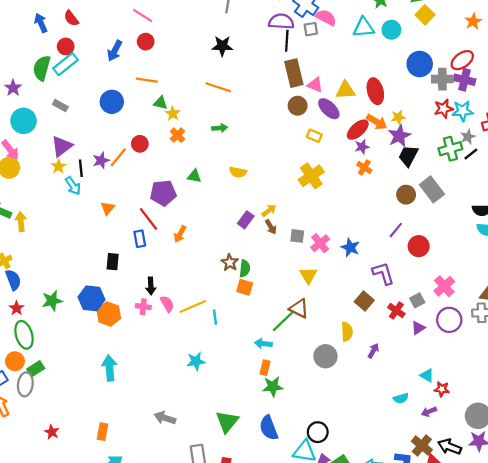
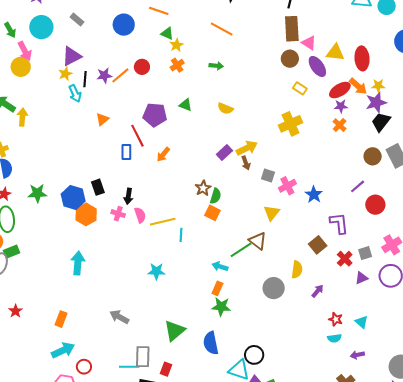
yellow arrow: (269, 211) -> (247, 148), size x1.5
black rectangle: (113, 262) -> (98, 187), moved, turned -35
red star: (442, 389) -> (336, 319), moved

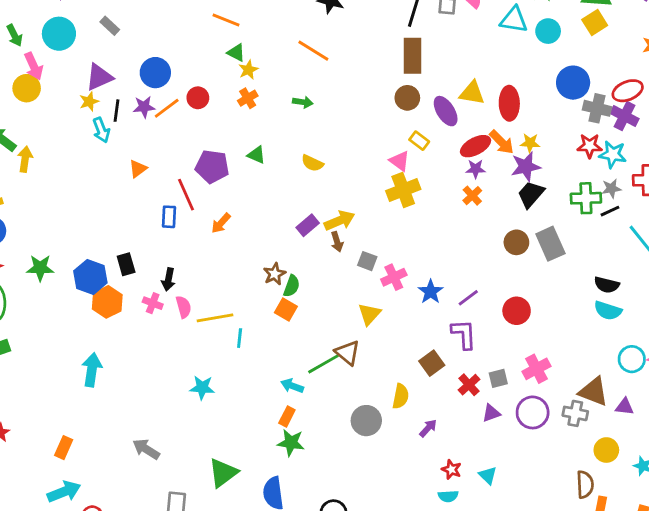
blue circle: (124, 25) -> (155, 73), moved
pink triangle: (309, 43) -> (400, 161), moved
purple line: (358, 186) -> (468, 298), moved

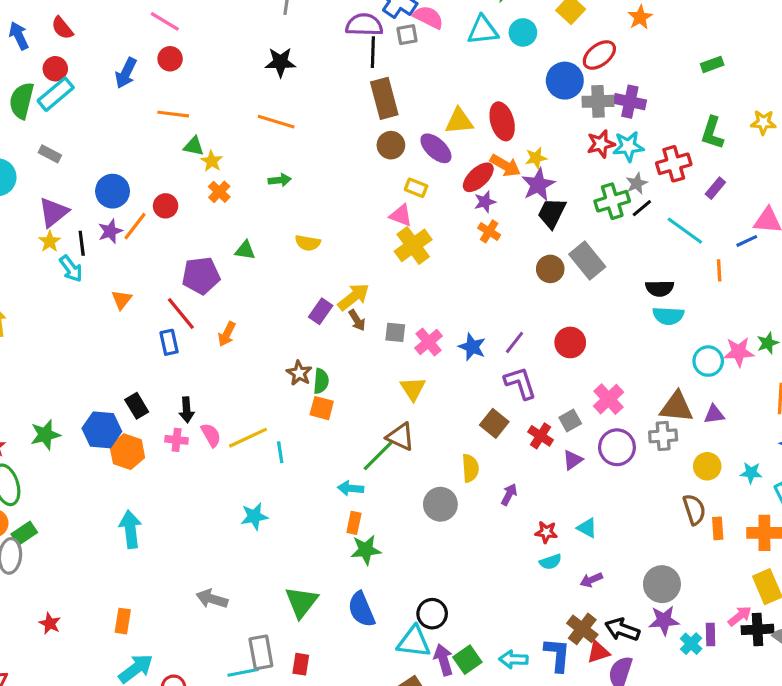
red ellipse: (628, 91) -> (599, 55), moved

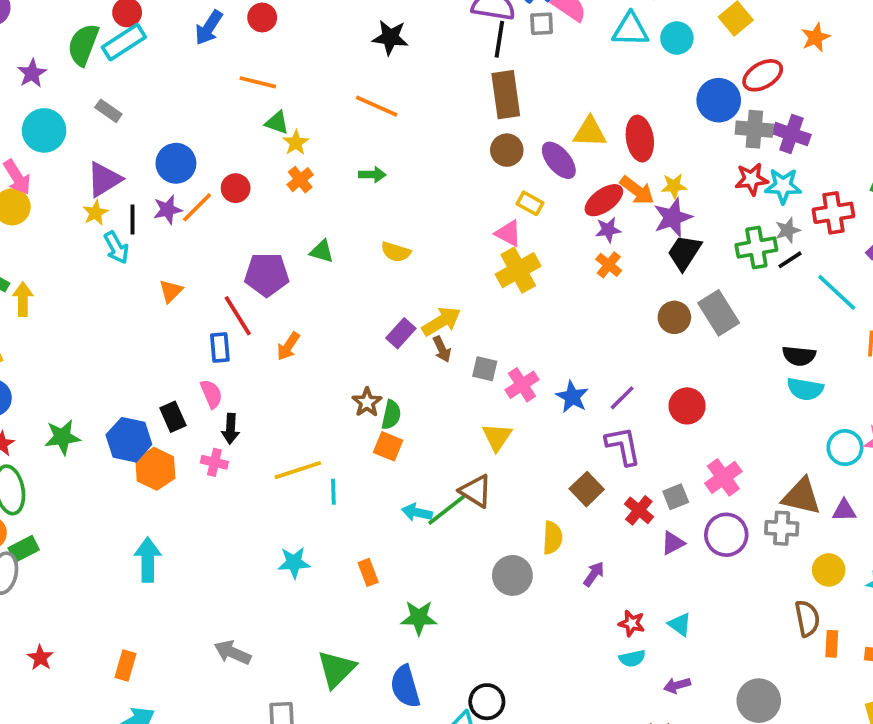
pink semicircle: (211, 435) -> (211, 394), moved
cyan arrow: (351, 488) -> (417, 512), moved
orange rectangle: (354, 523) -> (368, 572), moved, turned -40

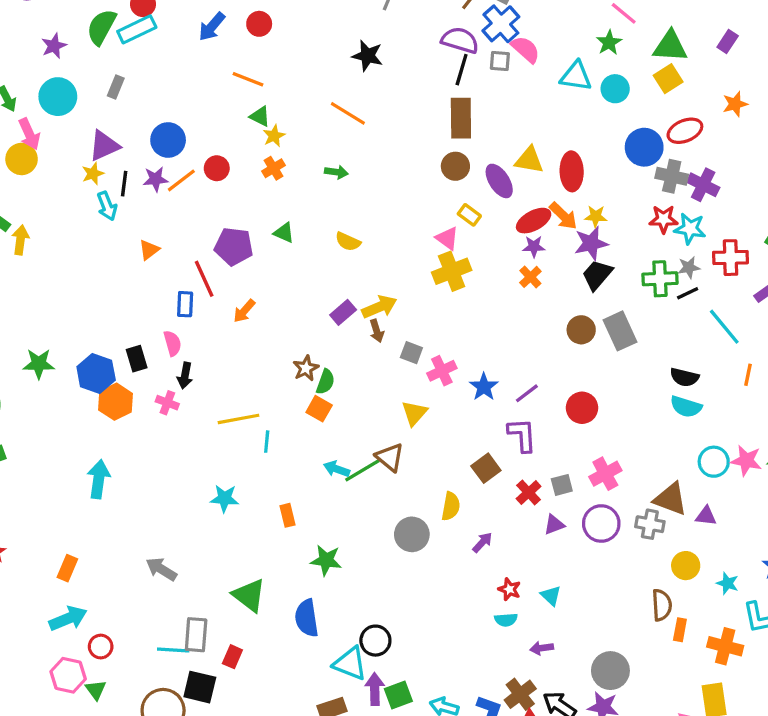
gray rectangle: (108, 111) -> (116, 87), turned 70
green triangle: (336, 669) -> (249, 595), turned -45

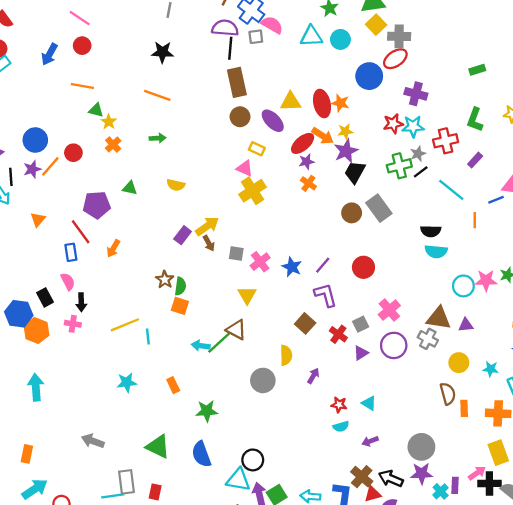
orange star: (735, 104) -> (340, 103), moved, turned -30
gray cross: (672, 176) -> (399, 36), moved
gray cross: (650, 524) -> (428, 339), turned 30

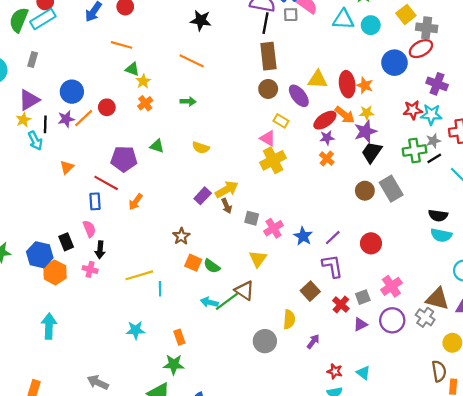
red line: (81, 232) -> (106, 183), turned -30
green semicircle: (180, 286) -> (212, 266), moved, turned 112
green star: (207, 411) -> (174, 364), moved

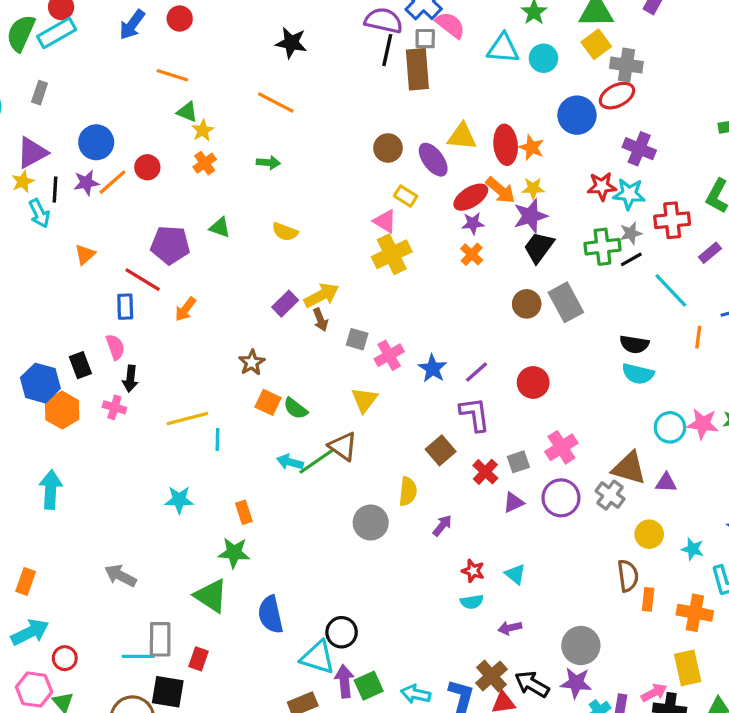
brown rectangle: (268, 56) -> (417, 69), moved

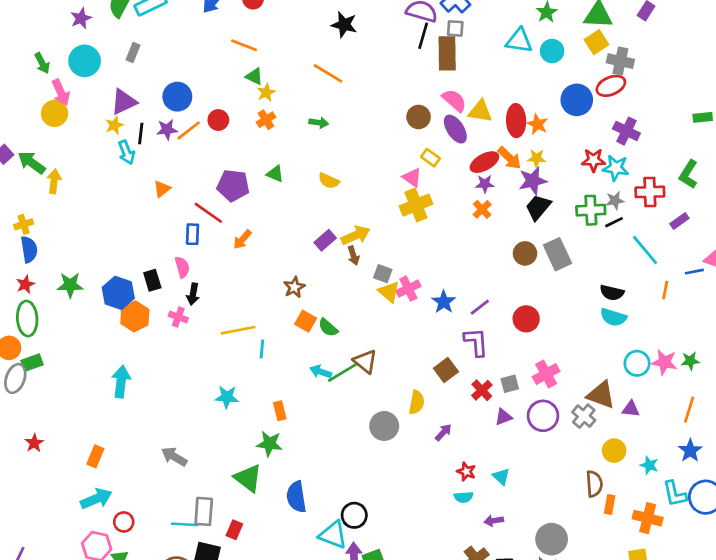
pink semicircle: (450, 25) -> (454, 100), moved
yellow triangle: (364, 400) -> (389, 292), moved, turned -30

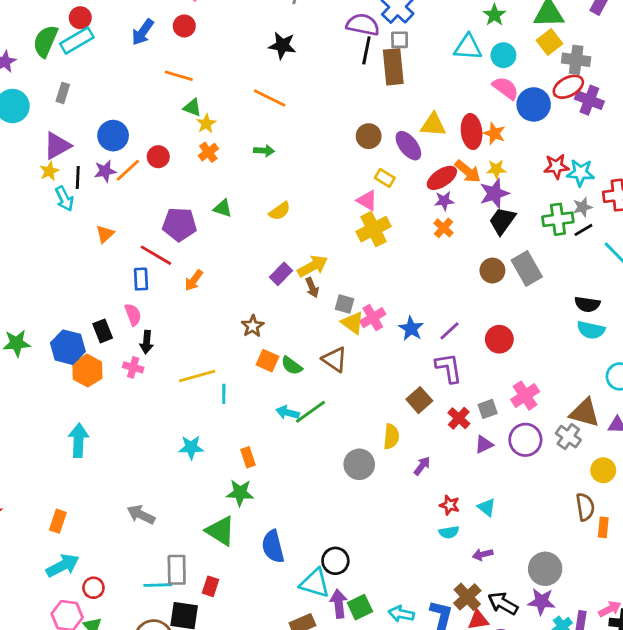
pink semicircle: (454, 100) -> (505, 88), moved
purple cross: (626, 131) -> (589, 100), moved
yellow semicircle: (329, 181) -> (280, 211), turned -55
brown triangle: (365, 361) -> (335, 359), moved

